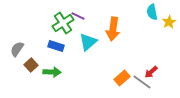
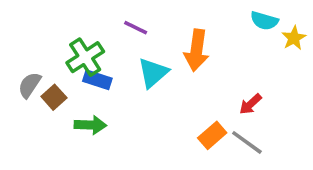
cyan semicircle: (152, 12) -> (264, 21), turned -63
green cross: (63, 23) -> (85, 57), moved
brown square: (31, 65) -> (54, 97), moved
red arrow: (151, 72) -> (250, 104), moved

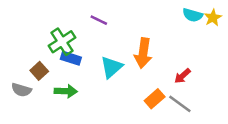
yellow star: (294, 38) -> (213, 18), moved
orange arrow: (196, 50) -> (143, 53), moved
cyan triangle: (153, 73) -> (111, 67), moved
gray semicircle: (30, 85) -> (21, 90), moved, turned -108

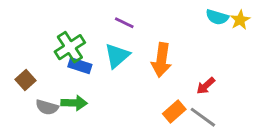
purple line: (99, 20) -> (124, 23), moved
cyan triangle: (111, 67) -> (117, 56), moved
brown square: (39, 71) -> (26, 80), moved
gray semicircle: (21, 90) -> (47, 107), moved

